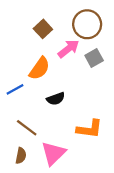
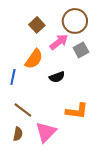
blue line: (15, 89) -> (13, 77), turned -49
black semicircle: (56, 99) -> (57, 77), moved

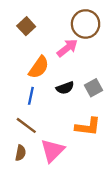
brown square: (37, 25) -> (26, 26), moved
gray square: (81, 50) -> (94, 88), moved
blue line: (13, 77) -> (31, 96), moved

